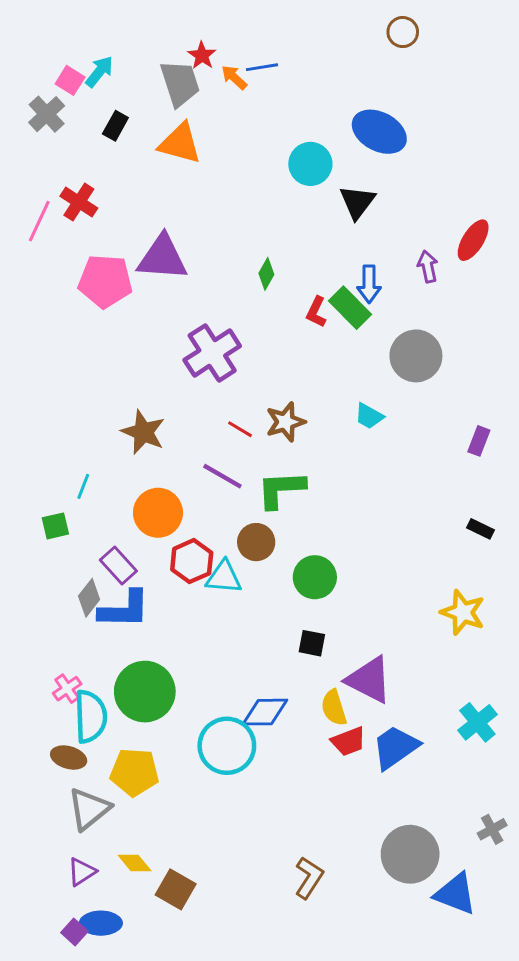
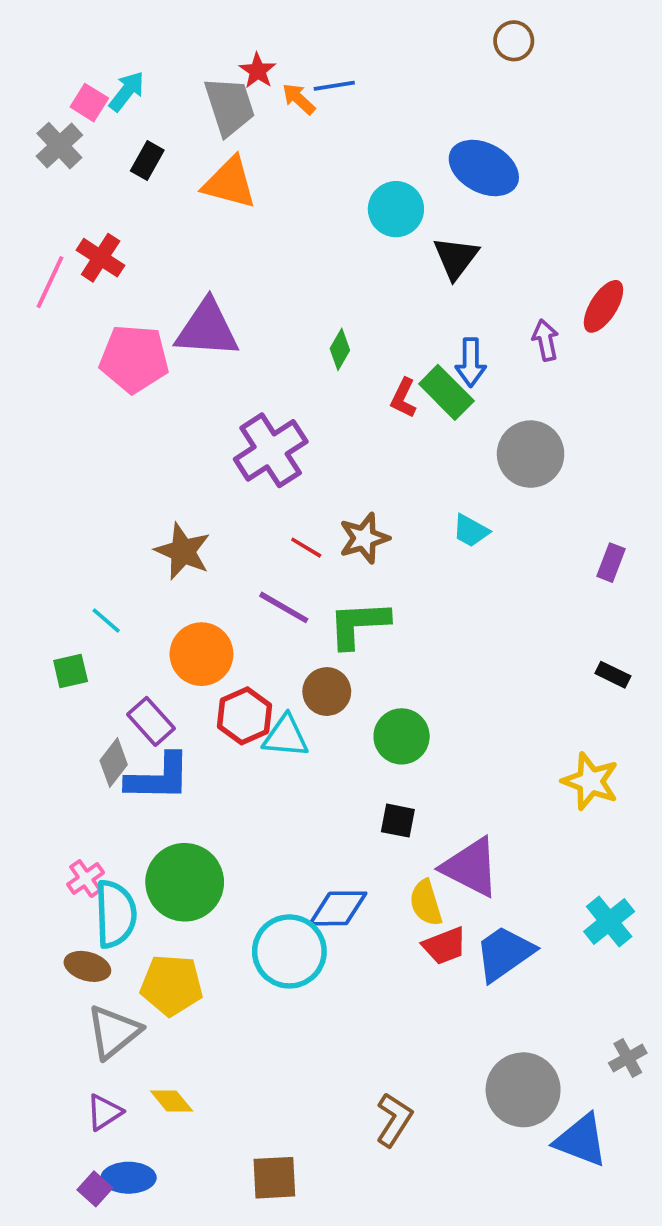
cyan line: (83, 486) -> (106, 620), turned -70
brown square: (176, 889) -> (274, 1178), moved, turned -33

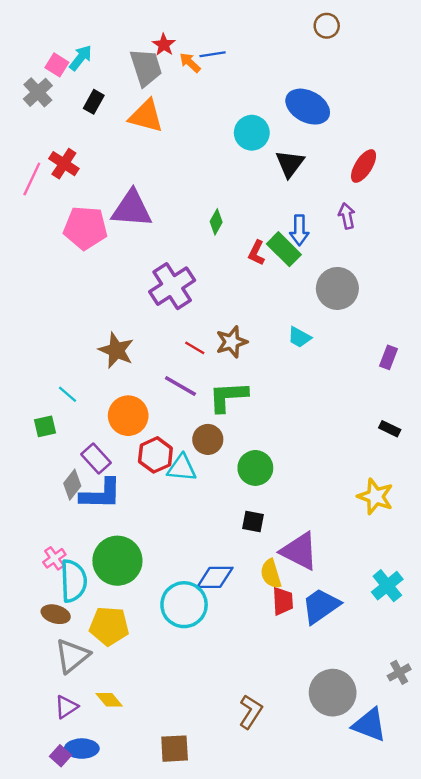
red ellipse: (603, 306) -> (364, 166), moved
red trapezoid: (445, 946) -> (283, 601), turned -72

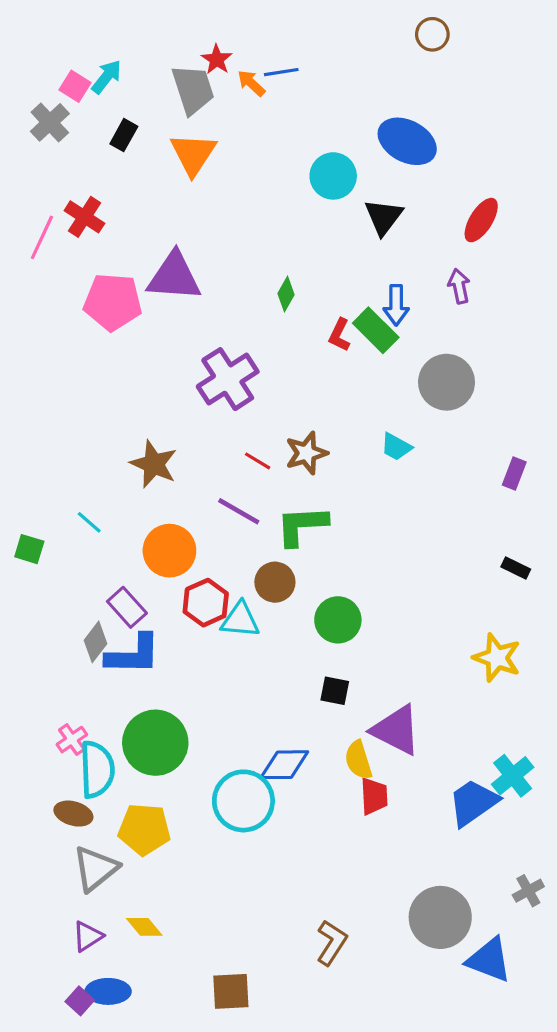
orange triangle: (146, 116) -> (193, 154), turned 48
green square: (45, 426) -> (29, 549), moved, turned 30
blue trapezoid: (321, 606) -> (473, 803), moved

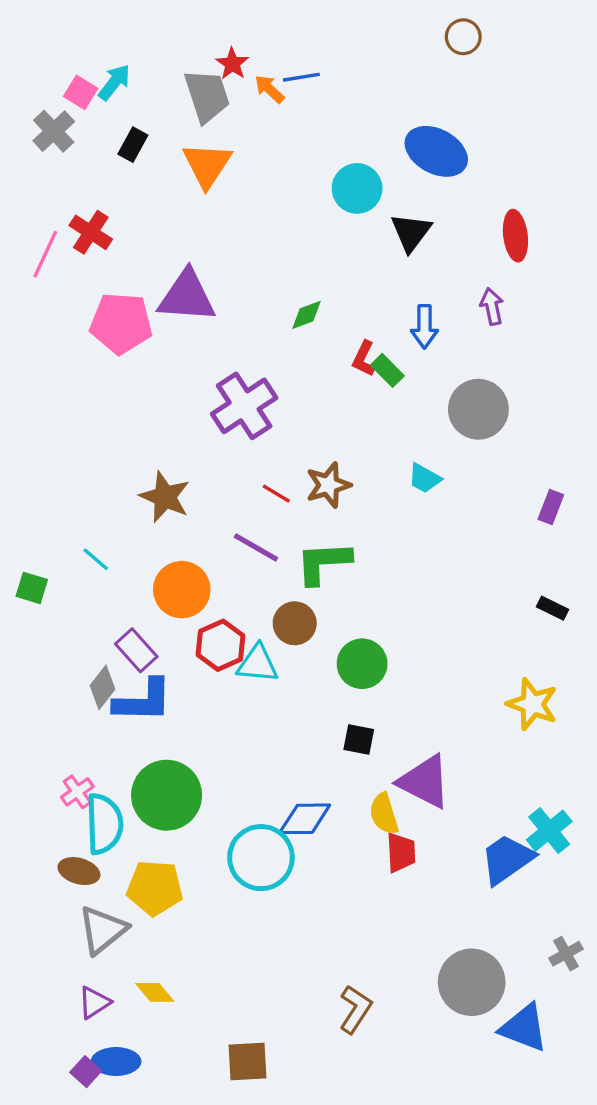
red ellipse: (481, 220) -> (515, 236), turned -39
green diamond: (286, 294) -> (306, 315), turned 40
green rectangle: (376, 330) -> (387, 370), moved, size x0.7

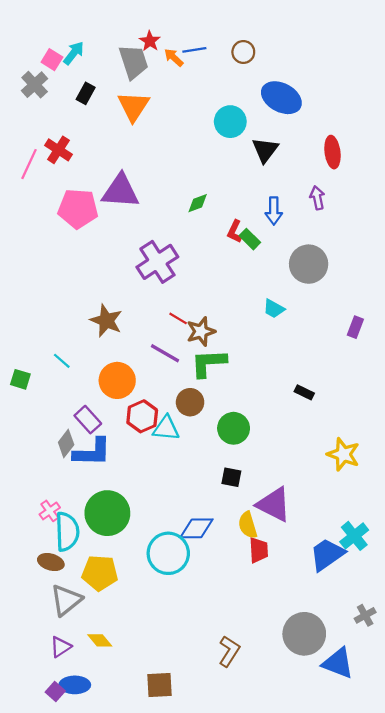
brown circle: (463, 37) -> (243, 52), moved
brown star: (328, 485) -> (201, 331), moved
black rectangle: (553, 608) -> (304, 392), moved

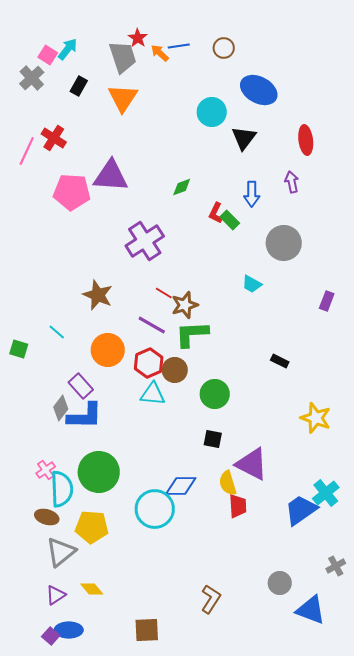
red hexagon: (142, 416) -> (149, 363), moved
gray circle: (304, 634) -> (280, 583), size x0.6

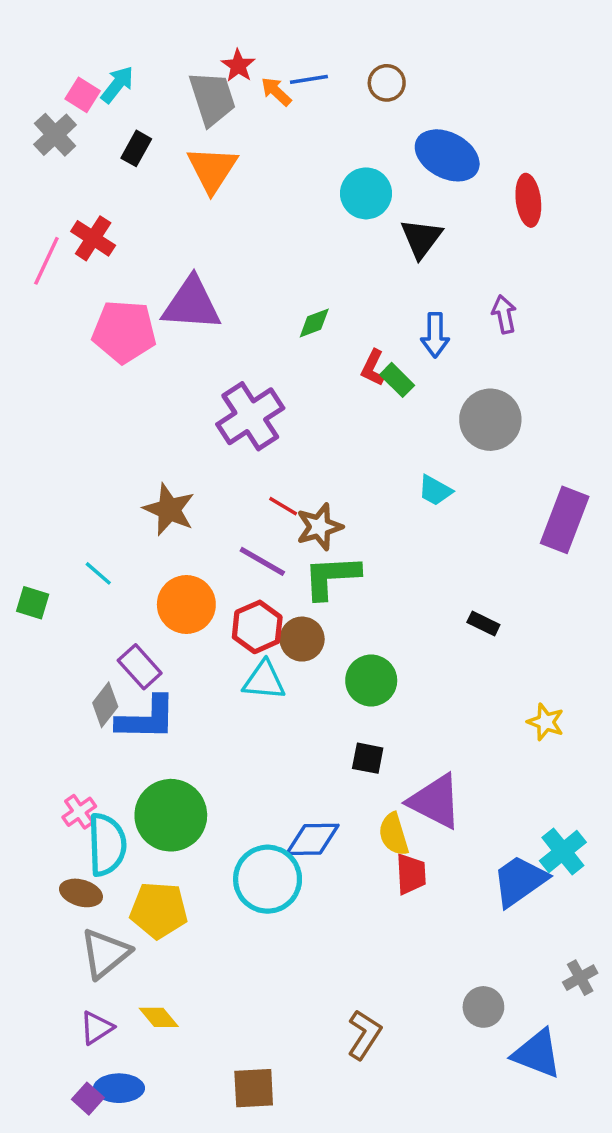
red ellipse: (306, 140) -> (528, 200), moved
purple rectangle: (327, 301) -> (565, 520), size x1.8
yellow star: (316, 418) -> (546, 722), size x0.7

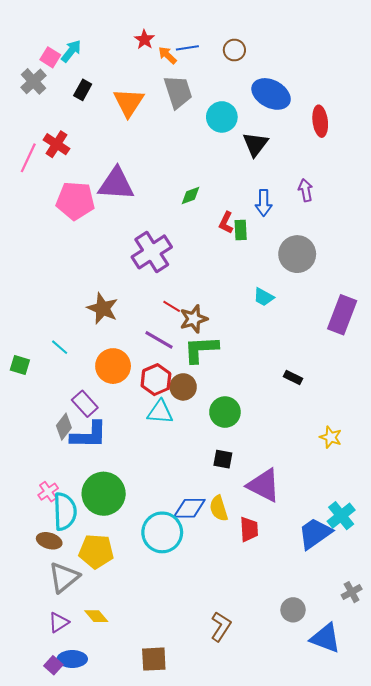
gray trapezoid: (212, 98) -> (178, 92), moved
green rectangle: (397, 380) -> (241, 230), turned 42
yellow semicircle: (394, 834) -> (219, 508), moved

